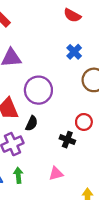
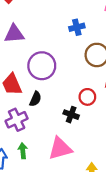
blue cross: (74, 52) -> (77, 27), turned 32
pink triangle: (56, 173) -> (60, 148), size x1.6

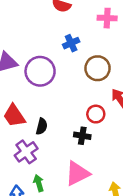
purple circle: (42, 66) -> (40, 71), moved

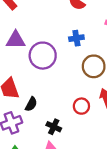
black cross: (82, 136) -> (54, 127), moved

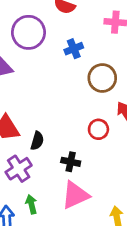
purple circle: (43, 56) -> (28, 32), moved

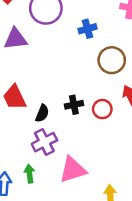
black cross: (71, 162) -> (74, 105), moved, turned -30
purple cross: (19, 169) -> (44, 142), moved

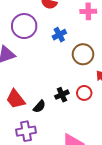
black semicircle: (42, 113) -> (39, 106), turned 32
purple cross: (44, 142) -> (26, 131), moved, turned 30

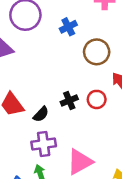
purple cross: (26, 131) -> (44, 144), moved

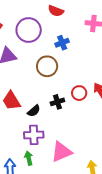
brown circle: (97, 52) -> (47, 66), moved
red circle: (97, 99) -> (79, 93), moved

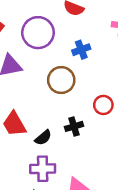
red circle: (79, 93) -> (103, 105), moved

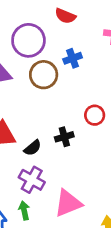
brown circle: (61, 80) -> (44, 75), moved
purple cross: (43, 169) -> (32, 180), turned 30

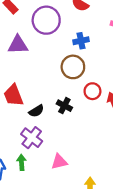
brown circle: (44, 75) -> (73, 67), moved
black cross: (64, 137) -> (64, 106), turned 35
pink triangle: (68, 203) -> (59, 162), size x0.7

